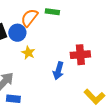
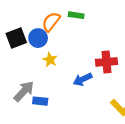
blue arrow: (58, 71) -> (83, 79), turned 48
blue rectangle: (13, 99) -> (40, 101), moved

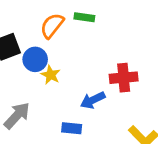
blue circle: (38, 38) -> (35, 59), moved
blue rectangle: (40, 101) -> (72, 128), moved

